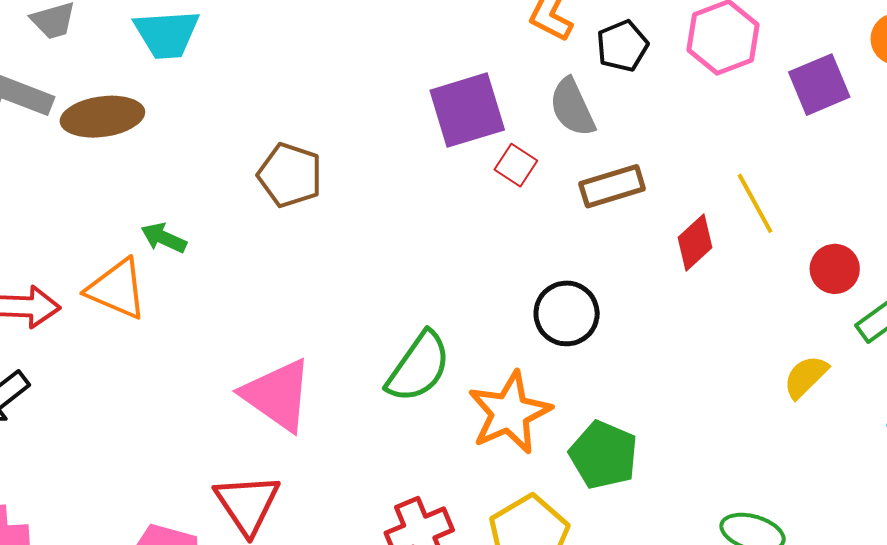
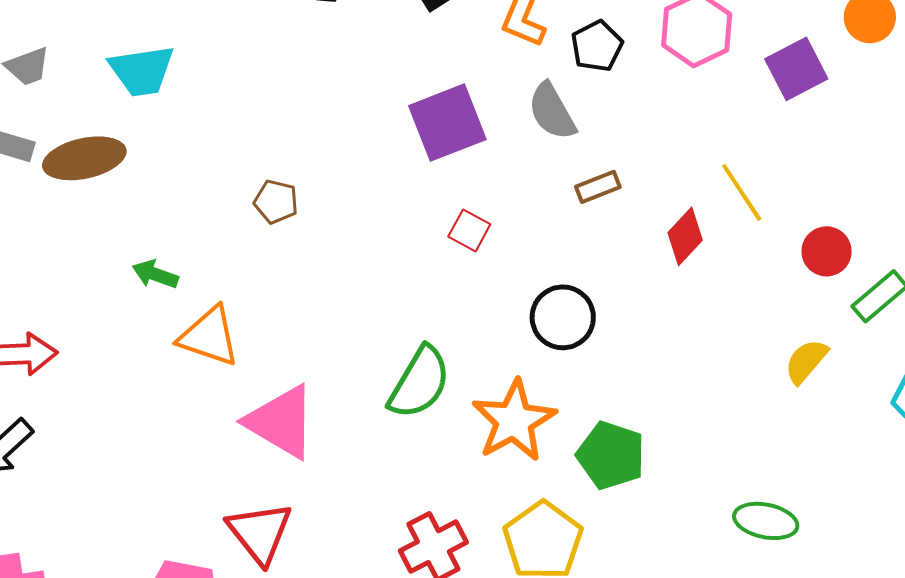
red square: (516, 165) -> (469, 230), moved
brown pentagon: (290, 175) -> (276, 202), size x0.7
brown rectangle: (612, 186) -> (598, 187), size x0.7
orange triangle: (117, 289) -> (209, 336), moved

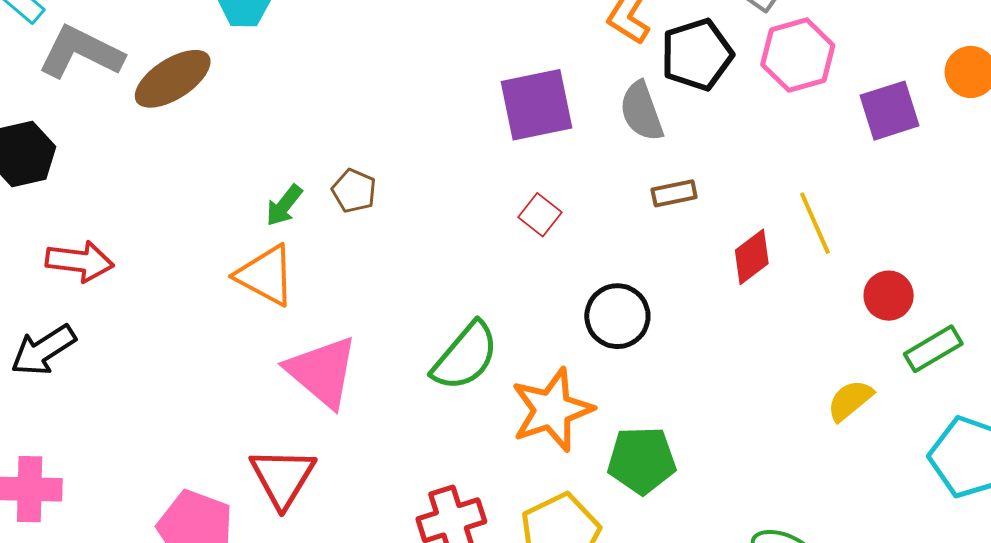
black pentagon: (597, 46) -> (697, 55), size x1.4
brown ellipse: (84, 158) -> (173, 79), turned -30
brown pentagon: (276, 202) -> (354, 191), moved
green arrow: (155, 274) -> (284, 205), moved, turned -81
green pentagon: (611, 455) -> (642, 460), turned -30

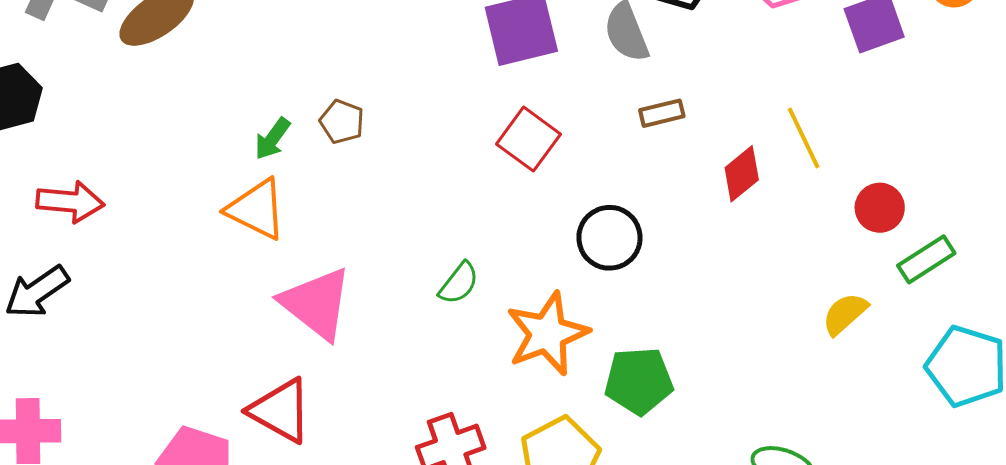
red square: (540, 215) -> (529, 139), size x1.5
green semicircle: (465, 356) -> (459, 283), size x0.6
red triangle: (283, 477) -> (280, 411), turned -30

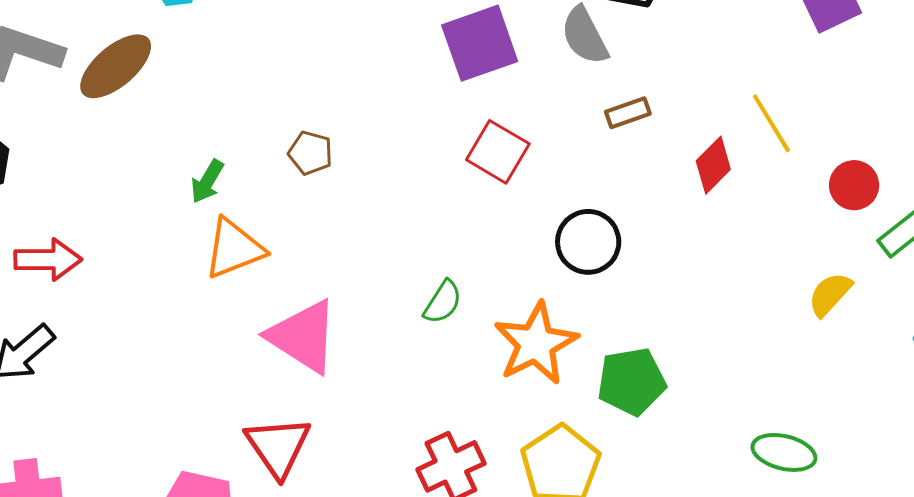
green arrow: (272, 139) -> (207, 181), moved
orange triangle: (256, 209) -> (234, 249), turned -42
red triangle: (280, 411) -> (278, 447), turned 32

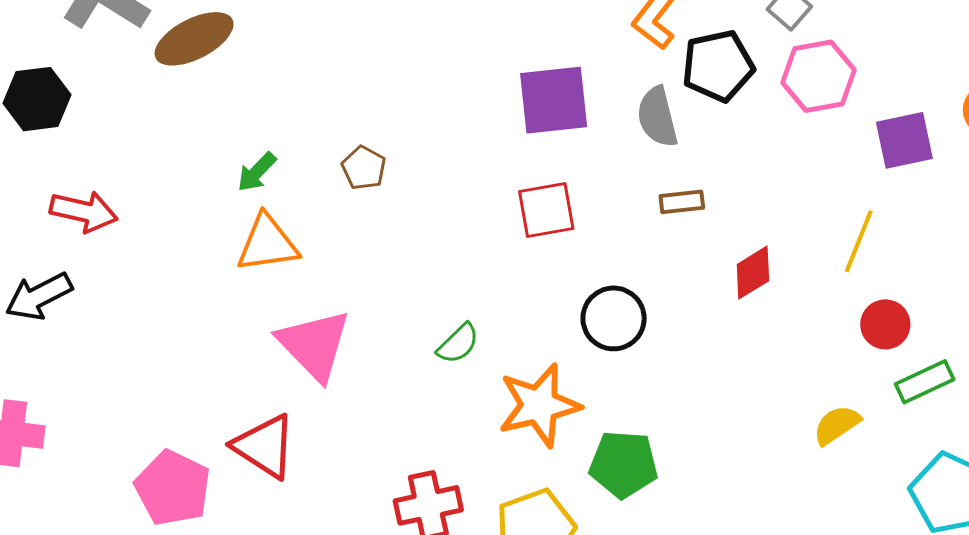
yellow line: (771, 123) -> (859, 241), moved, turned 40
red square: (498, 152) -> (546, 210), turned 36
red triangle: (278, 447) -> (265, 446), turned -36

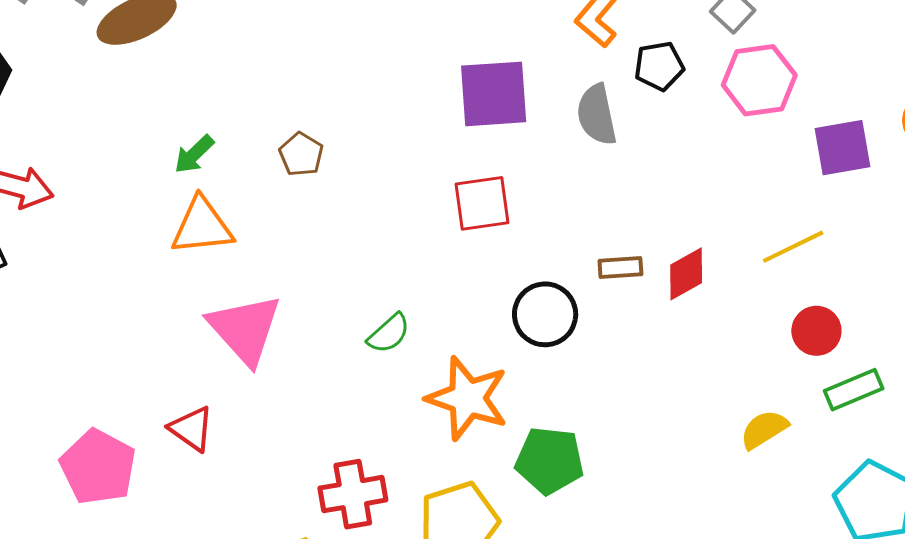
black pentagon: (718, 66) -> (659, 66), size x0.7
brown rectangle: (682, 202) -> (620, 268), moved
yellow line: (859, 241) -> (793, 247), turned 40
orange star: (539, 405) -> (467, 398), turned 30
red triangle: (265, 446) -> (191, 429), size x0.7

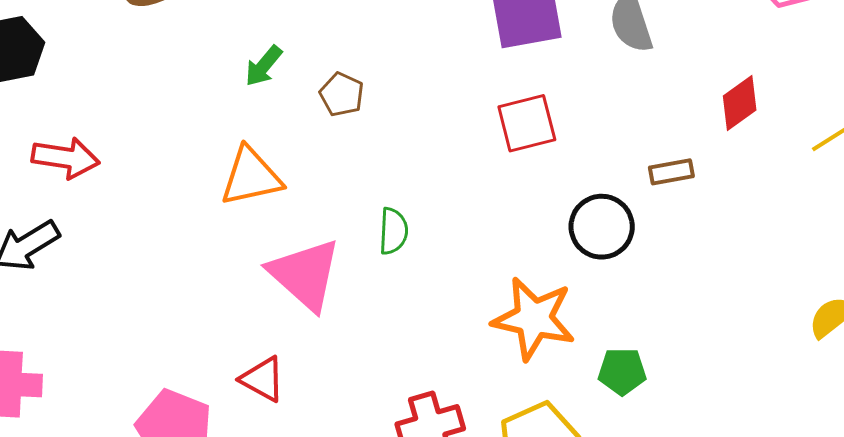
green arrow: (194, 154) -> (264, 66), moved
red diamond: (686, 274) -> (740, 103), moved
green semicircle: (389, 334) -> (393, 231), moved, turned -39
green pentagon: (550, 460) -> (622, 371), size x0.7

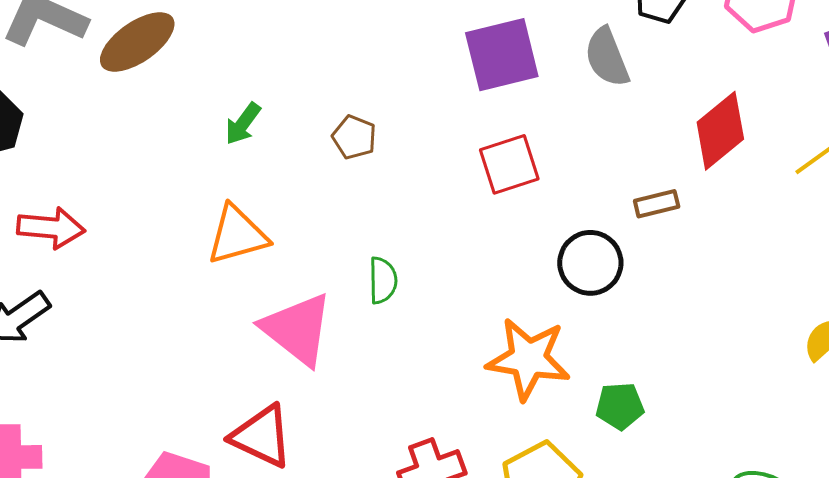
brown pentagon: (342, 94) -> (354, 137), moved
red diamond: (740, 103) -> (720, 131), size x1.4
red triangle: (263, 379) -> (262, 436), size x1.4

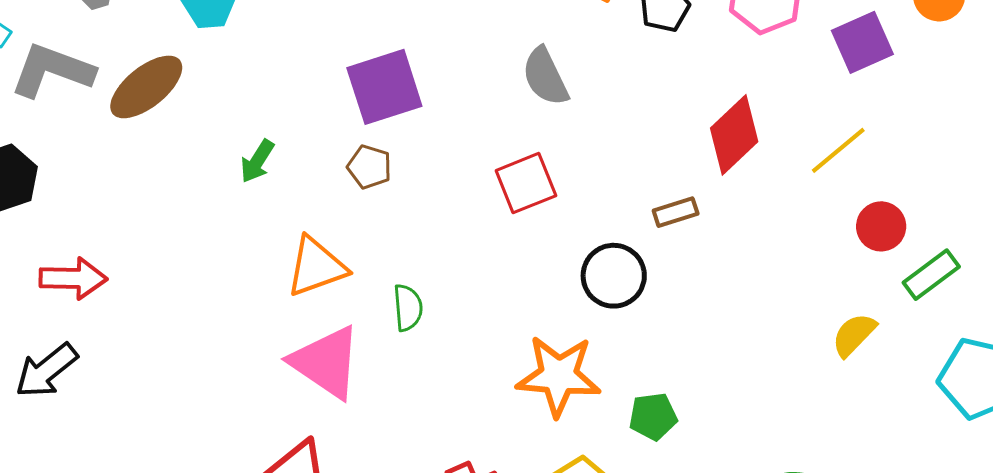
purple square: (502, 55) -> (384, 87), moved
gray semicircle: (607, 57) -> (545, 77), moved
orange triangle: (237, 235) -> (316, 267), moved

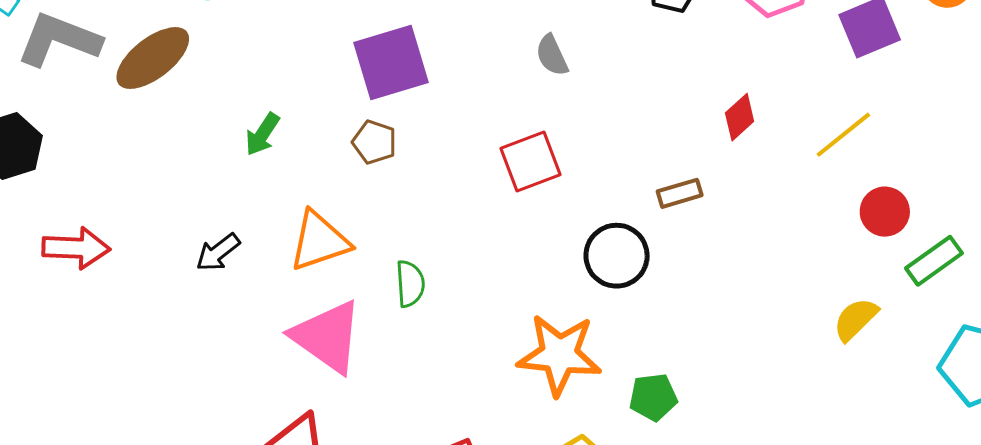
gray semicircle: (545, 77) -> (552, 55), size x0.7
red diamond: (734, 135) -> (740, 117), size x0.6
black arrow: (46, 371) -> (218, 252), moved, size x0.7

